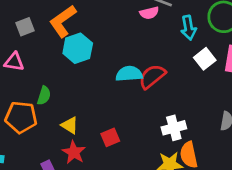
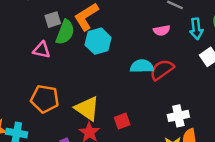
pink semicircle: (149, 13) -> (162, 30), moved
green semicircle: (44, 96) -> (65, 32), moved, size x1.5
yellow triangle: (70, 125) -> (87, 108), size x1.6

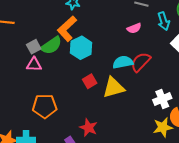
gray square: (53, 20) -> (34, 47), moved
green semicircle: (65, 32) -> (51, 45), turned 45
yellow triangle: (87, 108) -> (114, 88), moved, turned -40
red square: (122, 121) -> (90, 81), moved

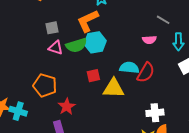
green semicircle: (51, 45) -> (76, 45), moved
red semicircle: (141, 62) -> (146, 73), turned 150
pink triangle: (34, 64) -> (56, 48), moved
red star: (88, 128) -> (67, 106), moved

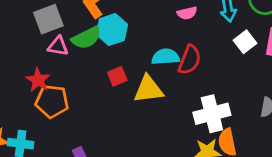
gray square: (52, 28) -> (48, 19), size x1.5
red star: (67, 106) -> (38, 80), moved
white cross: (155, 113) -> (212, 114), size x1.4

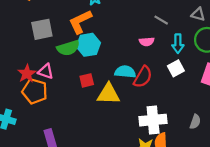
white square: (245, 42) -> (176, 68), moved
pink triangle: (58, 46) -> (46, 71), moved

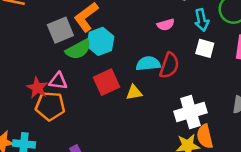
gray square: (42, 29) -> (60, 30), moved
white square: (176, 68) -> (205, 48), turned -35
red square: (87, 80) -> (107, 82), size x1.5
yellow triangle: (108, 94) -> (134, 93), size x0.6

